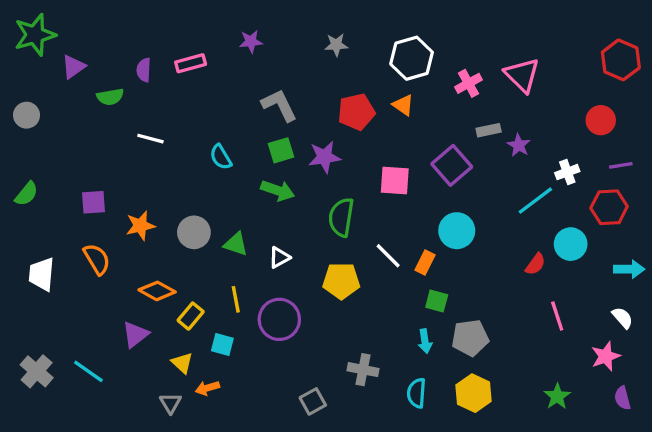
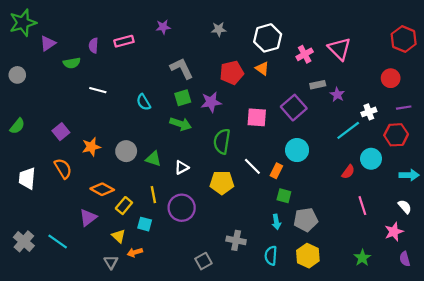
purple square: (93, 202) -> (61, 132), turned -35

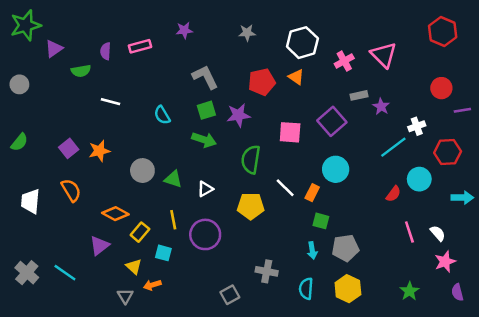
red hexagon: (404, 39) -> (443, 31), moved
purple line: (404, 108) -> (462, 110), moved
orange star: (91, 147) -> (99, 151), moved
white semicircle: (405, 207) -> (438, 233), moved

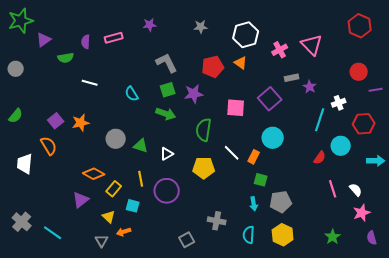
cyan line: (393, 147) -> (320, 120), turned -35
orange semicircle: (71, 190) -> (49, 146), moved
cyan line: (65, 273) -> (53, 233), moved

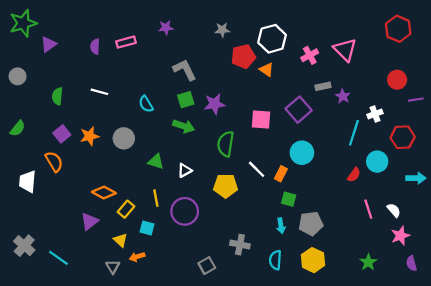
green semicircle: (66, 58) -> (57, 96), moved, turned 105
red pentagon: (213, 67) -> (243, 56), moved
gray circle: (116, 139) -> (124, 138), moved

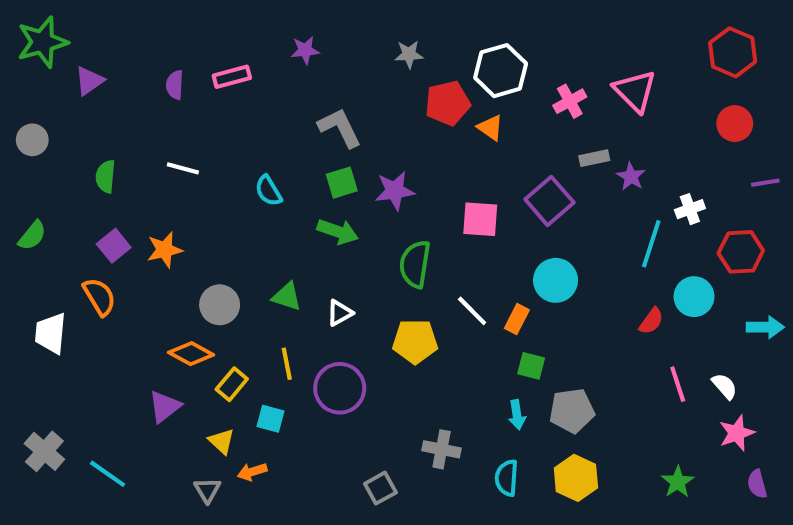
red circle: (397, 80) -> (735, 124), moved
gray circle: (124, 138) -> (220, 305), moved

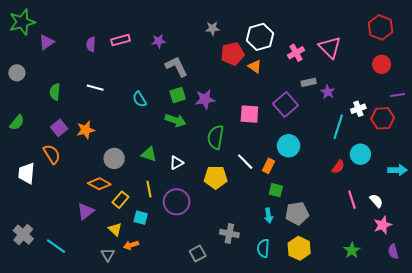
purple star: (305, 50) -> (159, 41), moved
red hexagon: (741, 252) -> (383, 118), moved

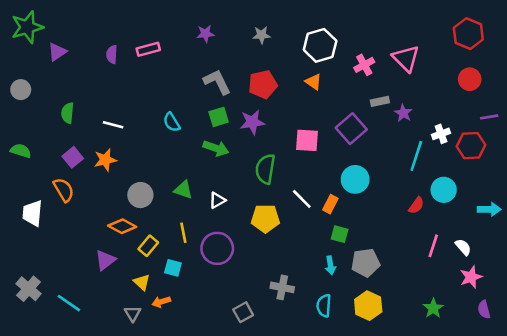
purple star: (159, 41) -> (205, 34), moved
red pentagon: (233, 54) -> (263, 84), moved
white line: (95, 88) -> (113, 125), moved
green semicircle: (17, 123) -> (21, 151), turned -112
pink line: (352, 200) -> (433, 246), turned 36

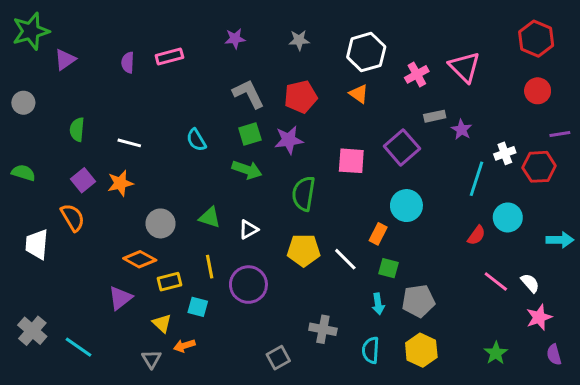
white line: (302, 199) -> (345, 259), moved
yellow rectangle: (148, 246) -> (169, 282), turned 36
pink line: (433, 246) -> (496, 282), turned -70

